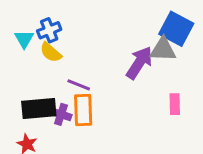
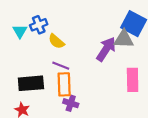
yellow semicircle: (51, 52) -> (56, 41), moved
pink rectangle: (175, 104) -> (133, 80), size x1.5
purple cross: (61, 114) -> (71, 103), moved

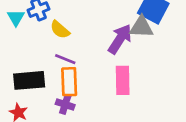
pink rectangle: (133, 80) -> (123, 80), moved
purple cross: (71, 103) -> (65, 104), moved

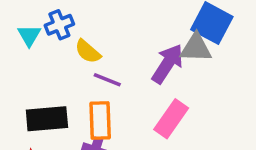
purple line: (65, 59) -> (107, 80), moved
pink rectangle: (123, 80) -> (171, 119), turned 36

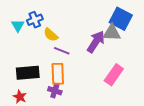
pink rectangle: (171, 119) -> (114, 75), moved

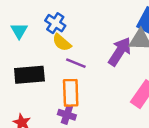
blue cross: (35, 20) -> (55, 23), moved, turned -35
black rectangle: (28, 73) -> (29, 75), moved

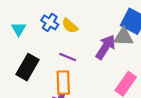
yellow semicircle: (62, 43) -> (70, 26), moved
black rectangle: (29, 75) -> (27, 67), turned -55

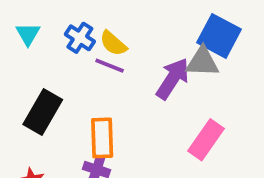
cyan triangle: (19, 29) -> (28, 34), moved
purple line: (68, 57) -> (110, 66), moved

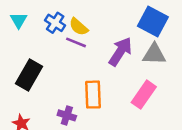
gray triangle: (202, 62) -> (154, 54), moved
orange rectangle: (102, 138) -> (93, 95), moved

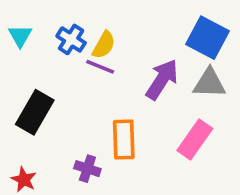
yellow semicircle: (79, 27) -> (104, 45), turned -102

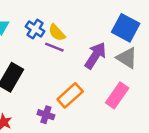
yellow semicircle: (104, 45) -> (57, 33), turned 108
gray triangle: (209, 83) -> (127, 58), turned 30
orange rectangle: (124, 140) -> (70, 95), turned 50

